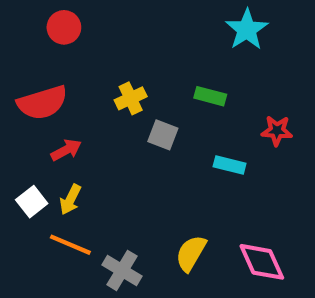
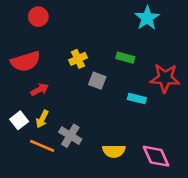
red star: (277, 131) -> (165, 78), size x1.6
yellow semicircle: (191, 253) -> (114, 151), turned -120
gray cross: (122, 270) -> (70, 136), moved

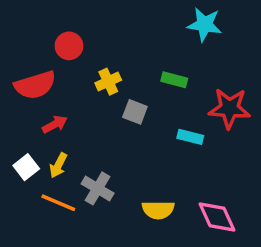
red circle: (38, 17) -> (69, 46), moved
cyan star: (147, 18) -> (204, 24), turned -30

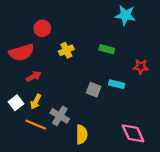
red star: (229, 108) -> (141, 67), size x0.6
gray square: (135, 112) -> (94, 90), moved
yellow semicircle: (158, 210) -> (82, 134), moved, turned -90

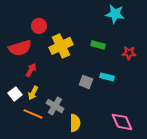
yellow cross: (66, 50) -> (61, 46), size x1.6
red star: (141, 67) -> (129, 53), moved
red arrow: (34, 77) -> (31, 70), turned -32

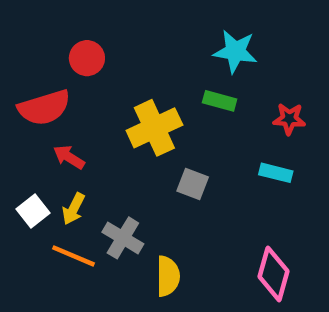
cyan star: (115, 14) -> (235, 51), moved
yellow cross: (61, 46) -> (154, 128), moved
red arrow: (31, 70) -> (69, 157), turned -88
cyan rectangle: (107, 77) -> (276, 173), moved
pink diamond: (122, 122) -> (274, 274), turned 40

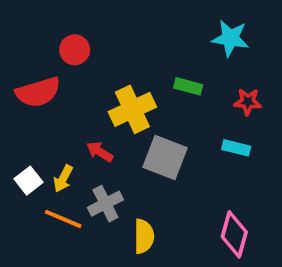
cyan star: (235, 51) -> (230, 38), moved
red arrow: (69, 157) -> (100, 152), moved
gray square: (193, 184) -> (165, 157), size x1.6
gray cross: (123, 238) -> (105, 204), turned 32

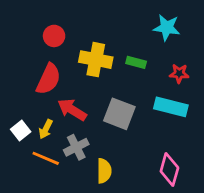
red semicircle: (38, 92) -> (48, 79), moved, turned -48
yellow cross: (132, 109) -> (96, 60), moved, turned 36
cyan rectangle: (236, 148) -> (171, 107), size x1.6
red arrow: (100, 152) -> (72, 110), size x1.5

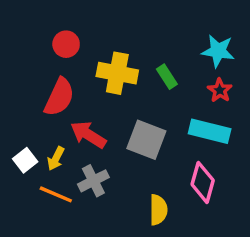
cyan star: (167, 28) -> (218, 51), moved
green rectangle: (136, 62) -> (167, 77), turned 42
red star: (179, 73) -> (220, 90), turned 30
pink diamond: (169, 169) -> (203, 182), moved
yellow semicircle: (104, 171) -> (158, 210), moved

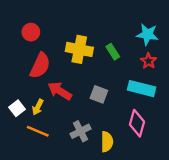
red circle: (66, 44) -> (31, 32), moved
gray square: (146, 140) -> (99, 94), size x0.7
gray cross: (93, 181) -> (80, 131), moved

